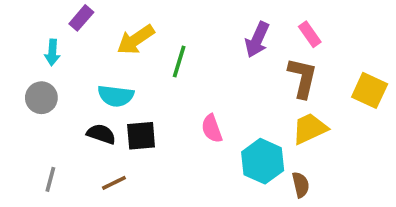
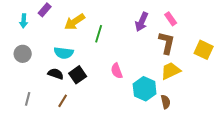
cyan arrow: (52, 52) -> (24, 21), moved
black square: (141, 136) -> (78, 75), turned -30
brown line: (114, 183) -> (63, 101), turned -32

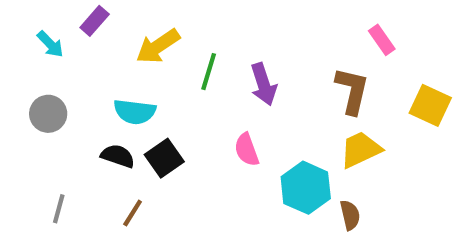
pink rectangle: (171, 19) -> (382, 40), moved
cyan arrow: (24, 21) -> (50, 44), turned -48
purple arrow: (142, 22) -> (263, 84), moved, turned -42

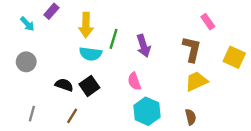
yellow arrow: (158, 46) -> (86, 25), turned -55
cyan semicircle: (135, 112) -> (91, 54), moved
cyan hexagon: (306, 188) -> (147, 111), moved

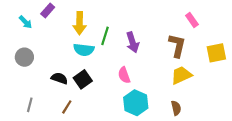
yellow square: (234, 57) -> (216, 53), turned -36

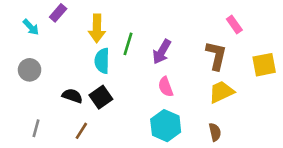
purple arrow: (133, 42) -> (162, 52), turned 48
cyan semicircle: (84, 50) -> (102, 61), turned 84
pink semicircle: (124, 75) -> (166, 87), moved

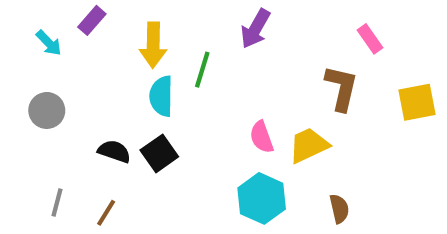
purple arrow: (162, 52) -> (255, 29), moved
yellow trapezoid: (221, 92) -> (309, 145), moved
brown line: (81, 131) -> (106, 213), moved

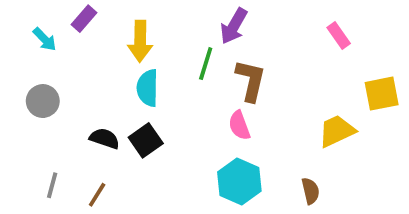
green line: (202, 70) -> (206, 64), moved
brown L-shape: (341, 88) -> (251, 80), moved
yellow trapezoid: (309, 145) -> (337, 131), moved

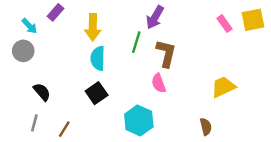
yellow square: (382, 94) -> (253, 20), moved
gray circle: (43, 101) -> (23, 51), moved
black semicircle: (105, 138) -> (42, 92), moved, turned 30
cyan hexagon: (239, 182) -> (139, 120), moved

